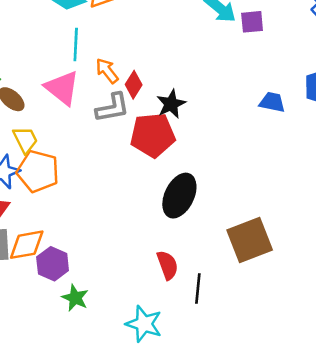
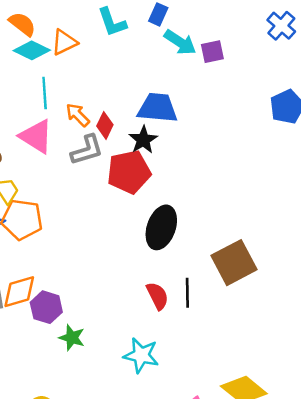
blue trapezoid: (272, 102) -> (158, 108), moved, size x1.6
black line: (198, 289) -> (187, 293), moved

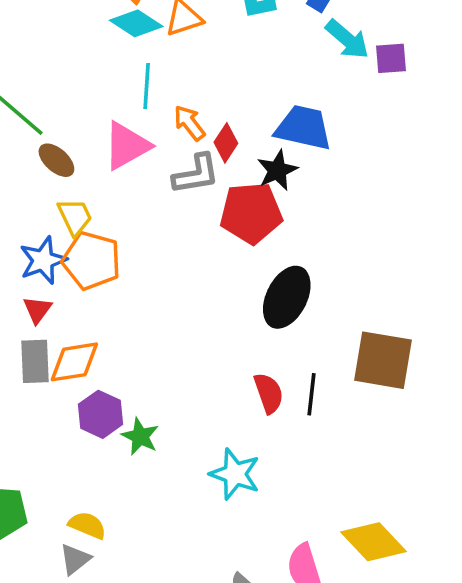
pink triangle: (36, 136) -> (127, 146), turned 51
brown square: (234, 263) -> (383, 360), turned 30
purple hexagon: (46, 307) -> (101, 414), moved

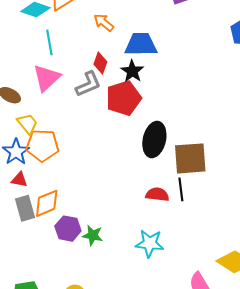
orange arrow: (189, 123) -> (104, 23), moved
red triangle: (37, 310) -> (19, 180), turned -42
brown square: (383, 360) -> (190, 158), moved
red semicircle: (269, 393) -> (157, 194), turned -50

